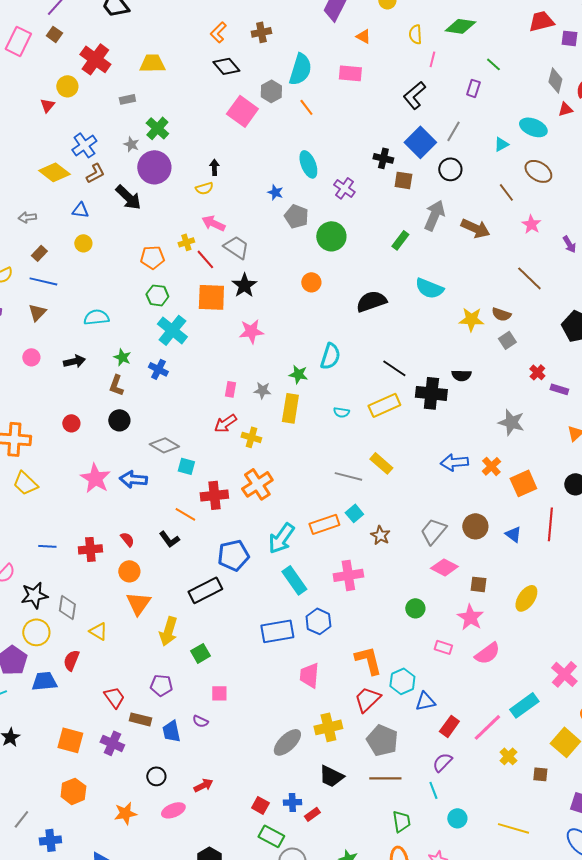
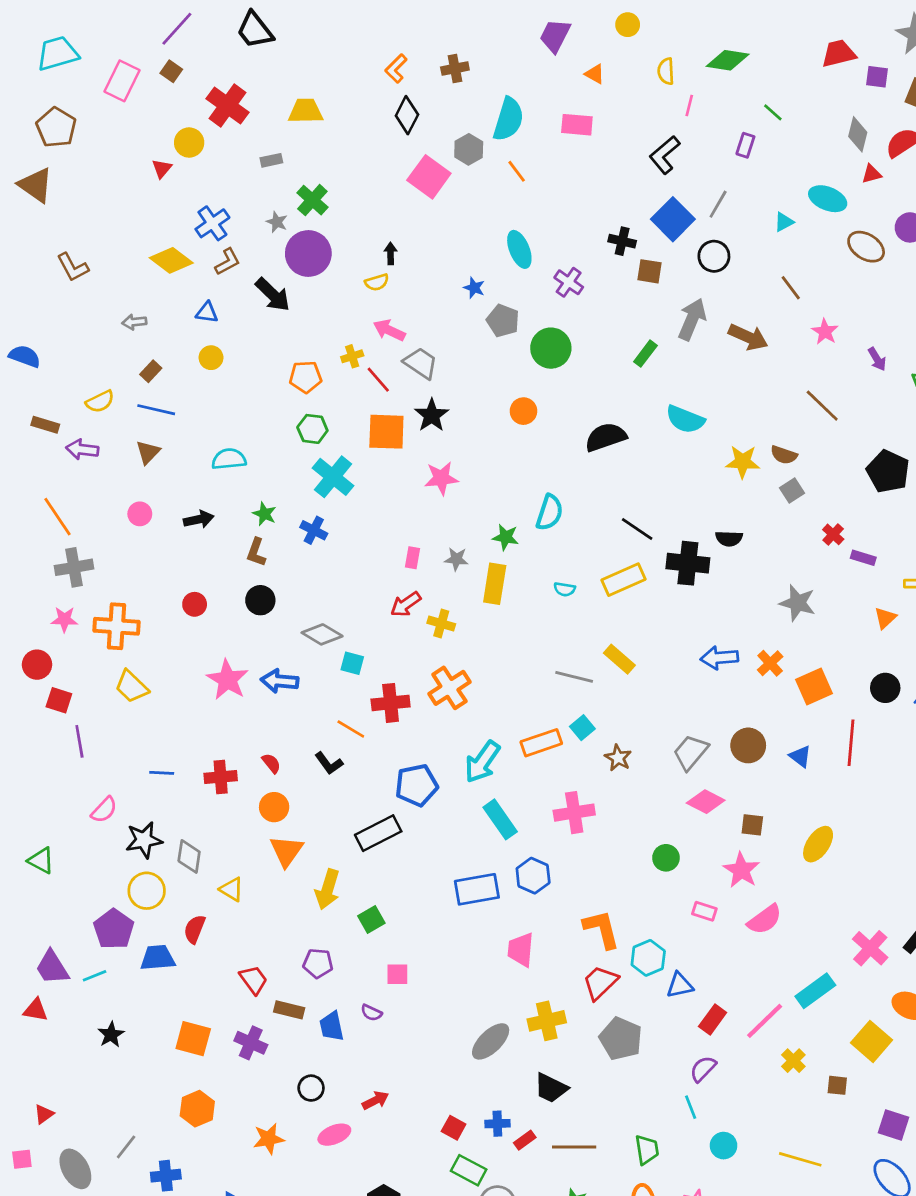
black diamond: (226, 66) -> (407, 115), turned 68
brown ellipse: (538, 171) -> (866, 247), moved
brown line: (385, 778) -> (574, 1147), moved

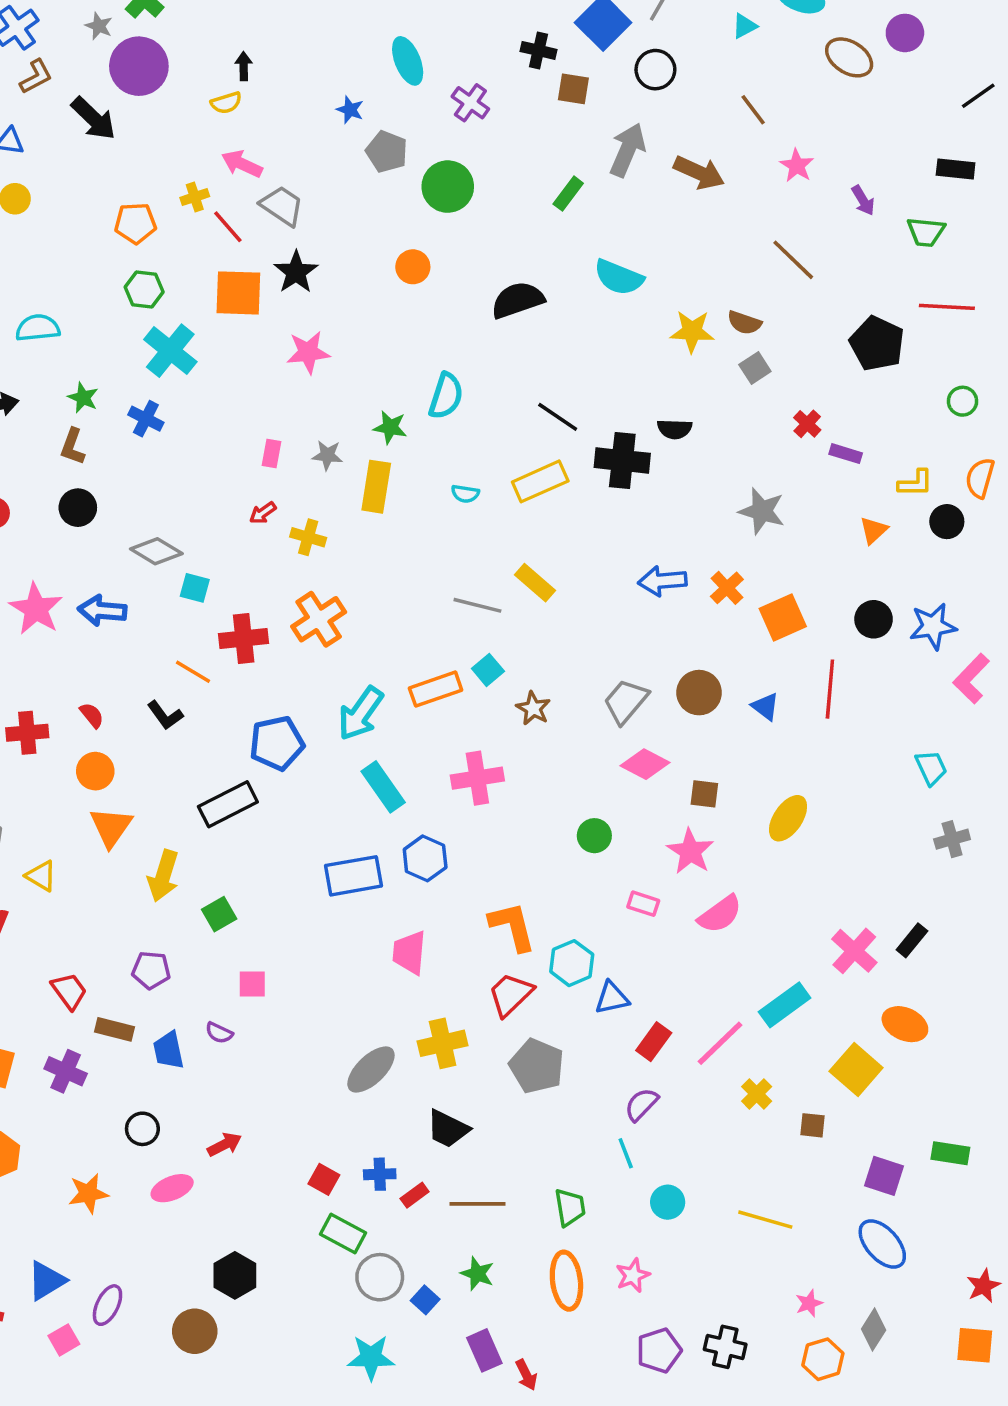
red arrow: (406, 604) -> (263, 513), size x0.7

